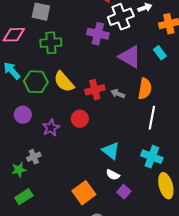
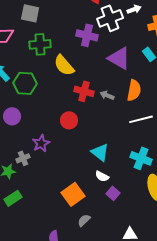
yellow semicircle: (64, 82) -> (64, 65), moved
red cross: (95, 90) -> (84, 91), turned 30
white line: (152, 118) -> (141, 119), turned 65
purple star: (51, 128) -> (41, 143), moved

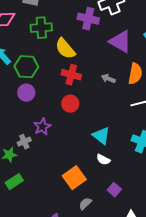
red cross: (84, 91) -> (71, 75), moved
purple circle: (12, 116) -> (26, 93), moved
purple square: (113, 193) -> (114, 190), moved

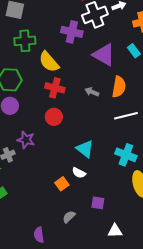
purple star: (42, 127) -> (26, 140), turned -30
white semicircle: (103, 160) -> (79, 173), moved
orange square: (74, 178) -> (62, 184), moved, size x0.6
purple square: (114, 190) -> (98, 203), turned -32

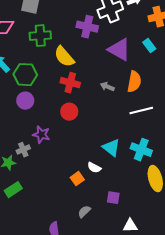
cyan triangle: (85, 149) -> (111, 148), moved

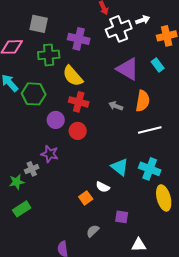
purple cross: (87, 27) -> (79, 39), moved
purple circle: (25, 101) -> (56, 120), moved

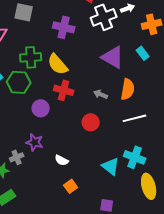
green cross: (49, 55) -> (31, 57), moved
red circle: (78, 131) -> (91, 122), moved
cyan triangle: (120, 167) -> (111, 166), moved
white semicircle: (103, 187) -> (62, 160), moved

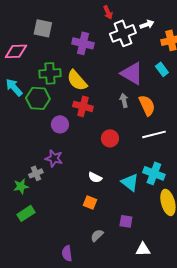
orange semicircle: (128, 89) -> (147, 105), turned -35
gray arrow: (101, 94) -> (124, 100), moved, turned 56
white semicircle: (62, 160) -> (95, 177), moved
orange square: (71, 186) -> (90, 202), turned -32

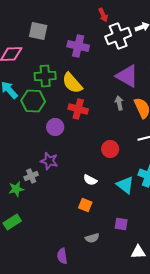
red circle: (110, 138) -> (110, 149), moved
green rectangle: (26, 213) -> (12, 222), moved
gray semicircle: (97, 235) -> (92, 238), turned -152

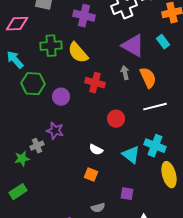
green hexagon: (33, 101) -> (33, 84), moved
red cross: (78, 109) -> (95, 83), moved

